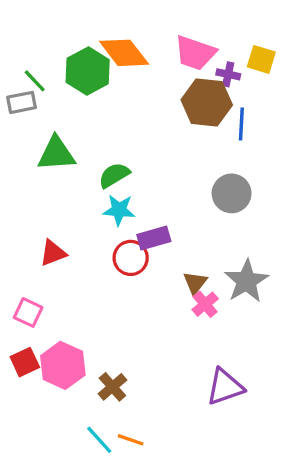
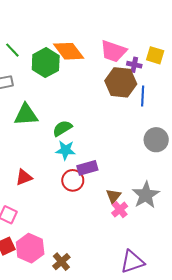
green line: (35, 81) -> (12, 50), moved
gray circle: (232, 193) -> (156, 140), moved

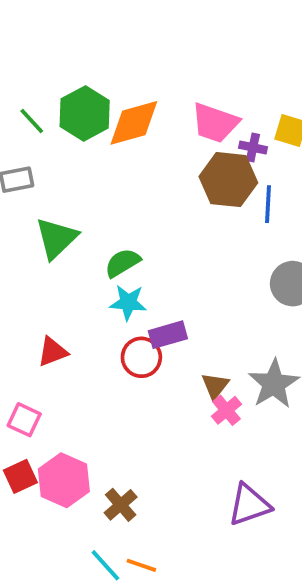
orange diamond: (69, 51) -> (134, 123), turned -68
green hexagon: (46, 63) -> (85, 113), moved
green triangle: (26, 115) -> (56, 238), turned -40

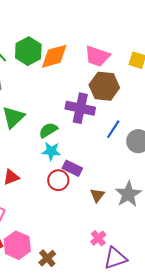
purple cross: (253, 147) -> (80, 108), moved, size x2.0
blue line: (268, 204) -> (113, 129), moved, turned 30
purple rectangle: (168, 335) -> (72, 168), turned 42
pink cross: (226, 410) -> (98, 238), moved

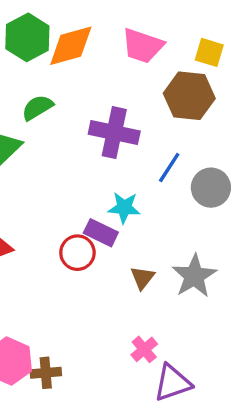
brown hexagon: (104, 86) -> (189, 96), moved
green semicircle: (48, 130) -> (37, 107), moved
cyan star: (51, 151) -> (124, 208), moved
brown cross: (47, 258) -> (46, 373), moved, turned 36

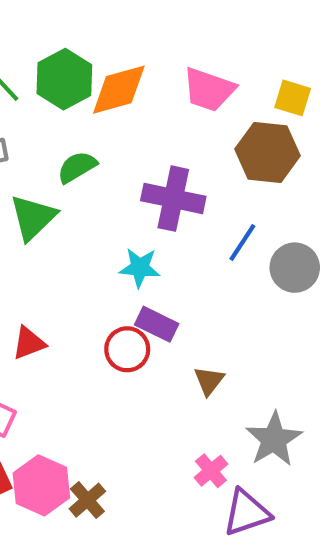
cyan star: (124, 208) -> (140, 268), moved
gray star: (194, 276) -> (274, 439), moved
brown cross: (46, 373) -> (87, 500), turned -36

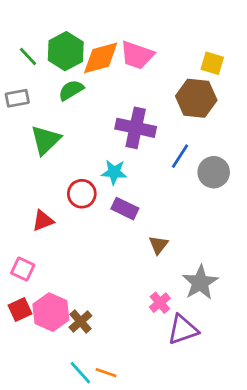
pink trapezoid: (209, 90) -> (137, 55), moved
green semicircle: (77, 167) -> (71, 90), moved
red circle: (127, 349) -> (82, 194), moved

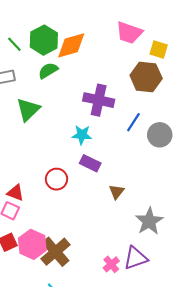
pink trapezoid: (137, 55) -> (129, 33), moved
red circle: (82, 194) -> (57, 179), moved
red triangle: (43, 221) -> (15, 193), moved, turned 42
pink cross: (160, 303) -> (111, 264), moved
brown cross: (80, 322) -> (55, 252), size x1.6

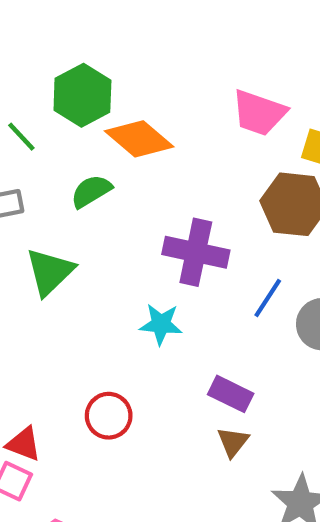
green hexagon: (44, 40) -> (82, 95), moved
orange diamond: (71, 45) -> (139, 139), turned 56
purple rectangle: (90, 163) -> (231, 394), moved

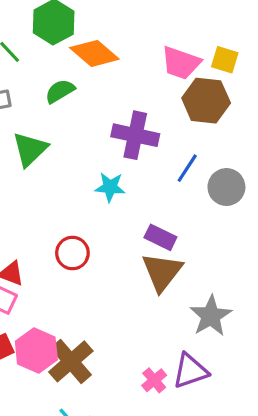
pink trapezoid: (259, 113) -> (181, 63), moved
brown triangle: (233, 442) -> (162, 272), size x1.8

